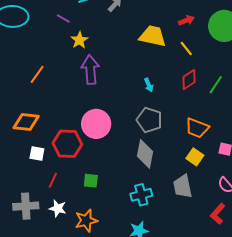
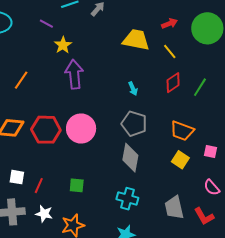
red hexagon: (67, 144) -> (46, 130), moved
white square: (37, 154) -> (17, 177), moved
gray trapezoid: (183, 186) -> (174, 208), moved
cyan cross: (141, 195) -> (127, 199), turned 30
red L-shape: (218, 214) -> (204, 216), turned -70

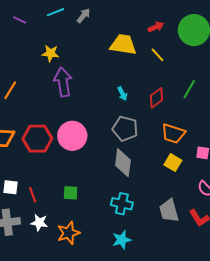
purple line: (46, 24) -> (20, 20), moved
yellow star: (63, 45) -> (50, 53), turned -30
red diamond: (173, 83) -> (156, 98), moved
red line: (39, 186) -> (33, 195), turned -42

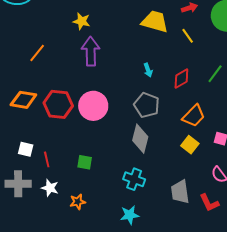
orange trapezoid: (173, 134) -> (194, 116), turned -70
orange star: (68, 233) -> (78, 202), size x0.7

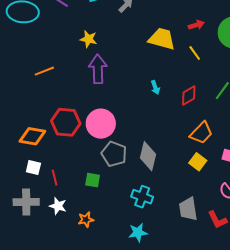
orange line: (37, 53) -> (44, 71), turned 30
orange diamond: (23, 100) -> (32, 136), moved
gray pentagon: (147, 105) -> (114, 154), moved

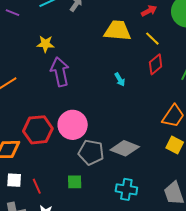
red diamond: (189, 96) -> (156, 64), moved
gray diamond: (148, 156) -> (125, 148), turned -72

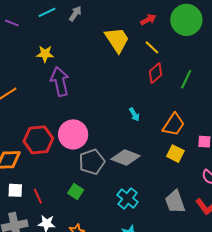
yellow trapezoid: (118, 31) -> (117, 40), turned 52
cyan arrow: (120, 80) -> (134, 114), moved
gray pentagon: (91, 152) -> (92, 162), turned -30
green square: (75, 182) -> (76, 191), turned 35
cyan cross: (126, 189) -> (128, 198), turned 30

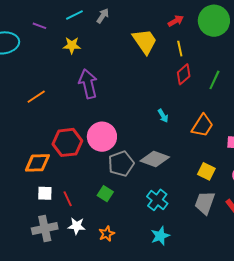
yellow line: (152, 47) -> (180, 49), turned 35
yellow star: (45, 54) -> (72, 45), moved
yellow square: (175, 154) -> (206, 171), moved
gray trapezoid: (175, 202) -> (205, 203), turned 40

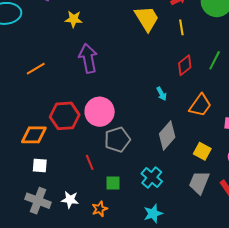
red diamond: (184, 74) -> (185, 65), moved
gray diamond: (155, 159) -> (167, 135), moved, turned -72
green square: (105, 194) -> (113, 183), moved, turned -35
red line: (68, 199) -> (90, 162), moved
gray cross: (45, 228) -> (38, 201), turned 30

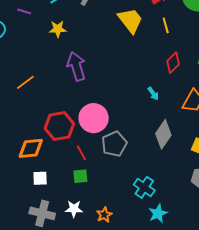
red line: (90, 162) -> (81, 153), moved
cyan cross: (152, 178) -> (144, 187), moved
green square: (113, 183) -> (80, 176), moved

